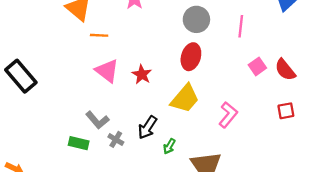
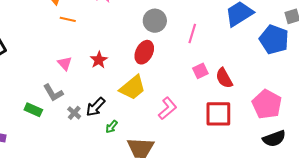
pink triangle: (107, 71) -> (65, 63), moved, size x0.7
red square: (286, 111) -> (218, 114), size x1.8
gray cross: (116, 139) -> (74, 113), moved

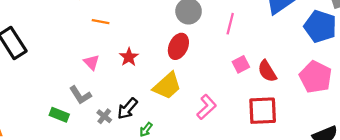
orange line: (68, 19) -> (101, 22), moved
pink pentagon: (267, 104) -> (316, 77), moved

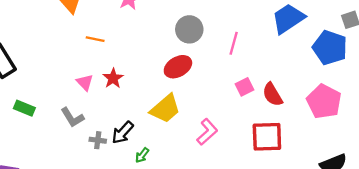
red ellipse: (178, 46) -> (178, 67), turned 35
red star: (129, 57) -> (113, 78), moved
green rectangle: (59, 115) -> (24, 108), moved
gray cross: (104, 116) -> (98, 140), turned -32

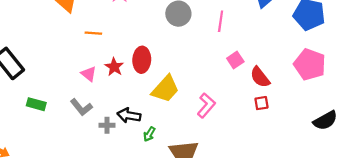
red ellipse: (178, 67) -> (142, 60), moved, turned -50
red semicircle: (272, 95) -> (260, 77), moved
black arrow: (123, 133) -> (129, 115), turned 65
red square: (267, 137) -> (261, 103), size x0.5

